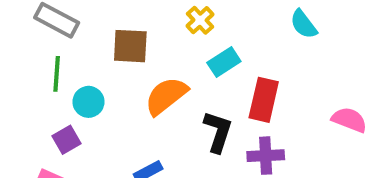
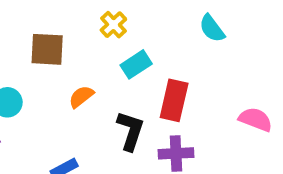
orange semicircle: (166, 96) -> (81, 97), size x0.6

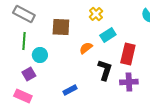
orange semicircle: (81, 97) -> (86, 48), moved

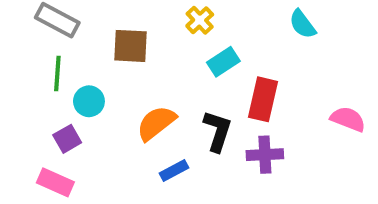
orange semicircle: (86, 48) -> (156, 123), moved, size x1.5
blue rectangle: (70, 90) -> (174, 170), moved

